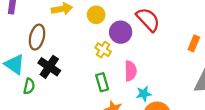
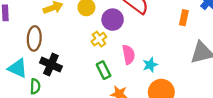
yellow cross: (103, 50) -> (99, 39), turned 32
cyan star: (144, 94) -> (150, 65), moved

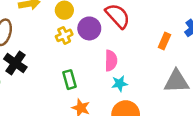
yellow cross: (99, 39) -> (64, 35), moved
pink semicircle: (129, 55) -> (111, 61), moved

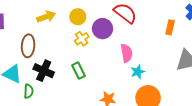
green rectangle: (70, 80) -> (79, 71), moved

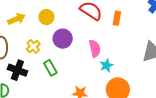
orange rectangle: (170, 27) -> (117, 18), moved
purple circle: (102, 29) -> (63, 39), moved
yellow cross: (82, 39) -> (33, 46), moved

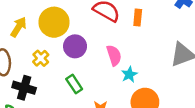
yellow circle: (46, 17) -> (54, 22), size x1.6
yellow arrow: (16, 19) -> (19, 27), turned -30
green rectangle: (50, 68) -> (74, 84), moved

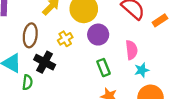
orange rectangle: (138, 18) -> (160, 20), turned 40
green rectangle: (74, 84) -> (104, 68), moved

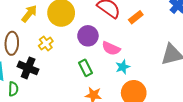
purple circle: (98, 35) -> (88, 36), moved
pink semicircle: (132, 50) -> (111, 48), turned 126

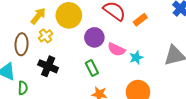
yellow cross: (46, 44) -> (45, 36), moved
cyan star: (123, 67) -> (136, 58), moved
black cross: (28, 68) -> (48, 66), moved

